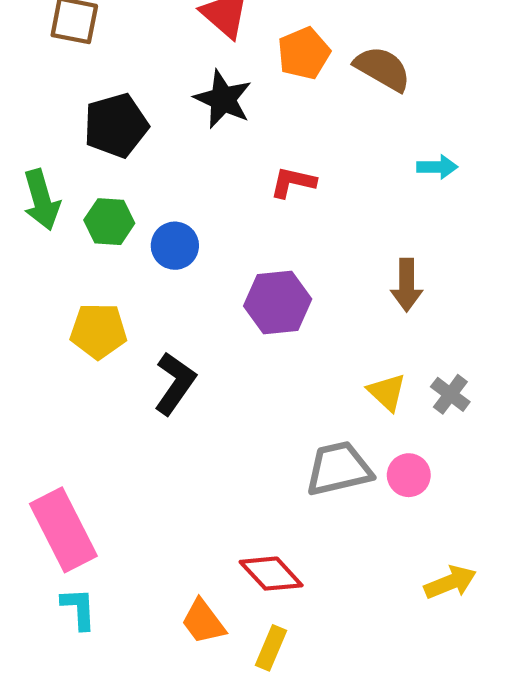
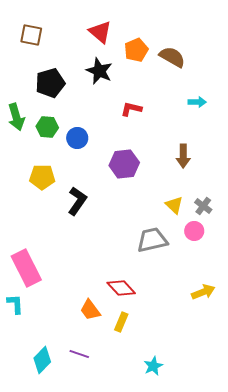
pink circle: (409, 475) -> (194, 231), moved
cyan L-shape: (79, 609) -> (15, 304), moved

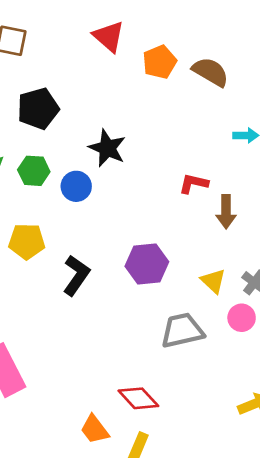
black star: (99, 71) -> (107, 148), moved
red L-shape: (131, 109) -> (194, 183), moved
purple hexagon: (124, 164) -> (147, 264), moved

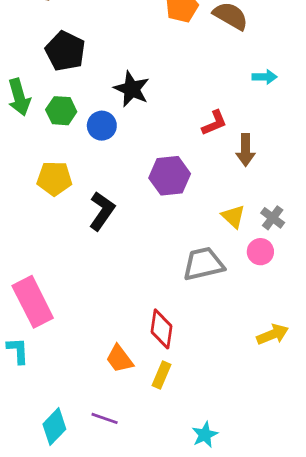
black pentagon: (38, 109) -> (65, 51), turned -30
red L-shape: (194, 183) -> (214, 123), turned 144
purple hexagon: (147, 264) -> (170, 176), moved
red diamond: (138, 398) -> (161, 329), turned 51

